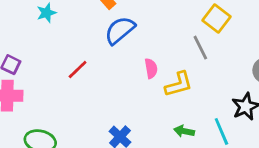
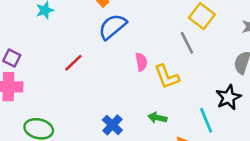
yellow L-shape: (179, 84) -> (167, 77), turned 84
green arrow: (184, 131) -> (157, 118), moved

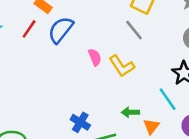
red line: (73, 63) -> (29, 29), moved
green arrow: (157, 118) -> (130, 112), moved

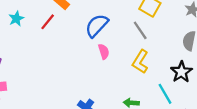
blue semicircle: (61, 30) -> (97, 26), moved
yellow L-shape: (122, 66) -> (140, 62), moved, turned 60

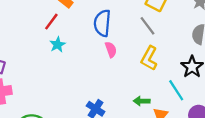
cyan star: (16, 19) -> (58, 45), moved
blue semicircle: (97, 26) -> (102, 23), turned -35

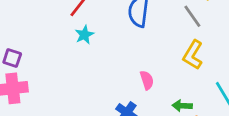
pink semicircle: (111, 50) -> (147, 80), moved

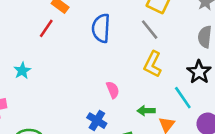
cyan star: (84, 35) -> (22, 71), moved

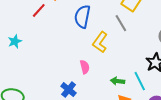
yellow L-shape: (153, 64) -> (100, 42), moved
green arrow: (146, 111) -> (118, 81), moved

